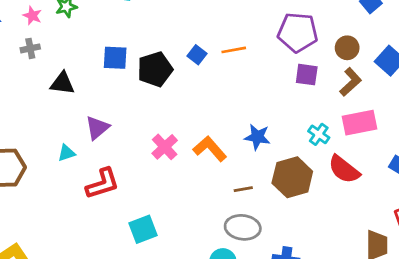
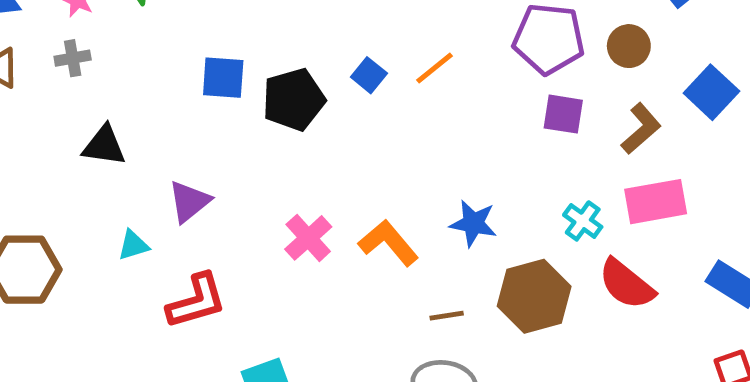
brown circle: (347, 48) -> (629, 46), moved
orange line: (234, 50) -> (435, 68), turned -30
black triangle: (62, 83) -> (104, 146), moved

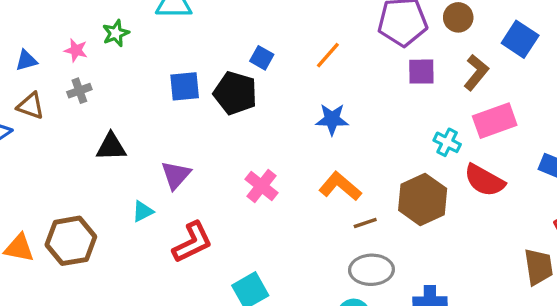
blue square: (369, 75) -> (262, 58), moved
black pentagon: (294, 99) -> (235, 93), turned -30
blue star: (473, 223) -> (332, 119), moved
orange L-shape: (388, 243) -> (340, 186), moved

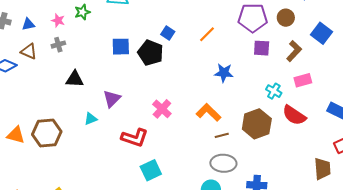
blue star: (332, 119) -> (224, 73), moved
pink rectangle: (495, 121) -> (303, 80), size x0.7
red L-shape: (192, 242) -> (135, 138), moved, turned 40

